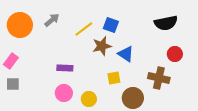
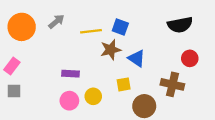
yellow line: (84, 29) -> (91, 31), turned 30
yellow circle: (89, 99) -> (93, 96), moved

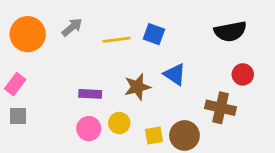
brown star: (111, 50) -> (137, 87), moved
yellow square: (124, 84) -> (154, 135), moved

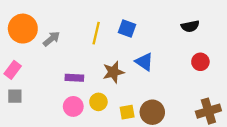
gray arrow: (72, 27) -> (51, 39), moved
black semicircle: (230, 31) -> (190, 26), size x0.7
yellow line: (116, 40) -> (96, 33), turned -70
brown cross: (221, 108) -> (208, 111), moved, turned -30

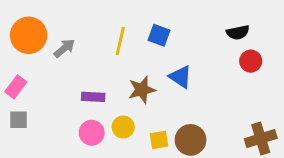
red circle: (200, 62) -> (251, 61), moved

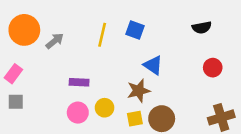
red circle: (251, 61) -> (213, 68), moved
brown star: (142, 90) -> (139, 91), moved

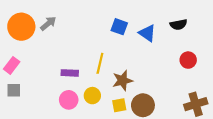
yellow line: (102, 35) -> (100, 63), moved
gray arrow: (55, 41) -> (48, 23), moved
blue triangle: (153, 65) -> (147, 33), moved

